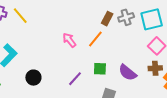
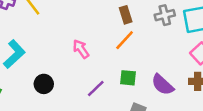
brown rectangle: (107, 19) -> (126, 15), moved, turned -48
pink arrow: (69, 40) -> (81, 49), moved

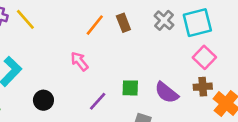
gray cross: (165, 15) -> (164, 20), turned -30
orange line: (125, 40) -> (95, 25), moved

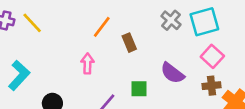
brown rectangle: (123, 23) -> (129, 43), moved
pink arrow: (79, 61) -> (87, 64), turned 42
purple semicircle: (167, 93) -> (172, 73), moved

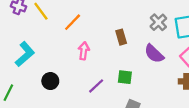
orange line: (102, 27) -> (73, 22), moved
purple semicircle: (172, 73) -> (154, 54), moved

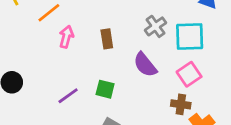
pink arrow: (84, 51) -> (66, 37), moved

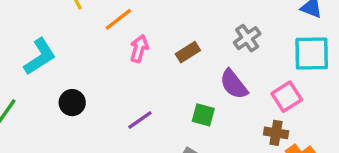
cyan square: (190, 37) -> (312, 53), moved
brown rectangle: (107, 39) -> (188, 52), turned 66
green square: (105, 89) -> (203, 115), moved

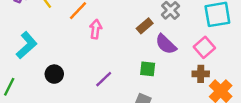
brown rectangle: (188, 52) -> (145, 26), moved

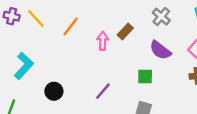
brown rectangle: (145, 26) -> (125, 32), moved
pink arrow: (96, 29) -> (103, 41), moved

